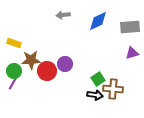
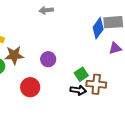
blue diamond: (98, 21) -> (98, 28), moved, turned -30
red circle: (47, 71) -> (30, 87), moved

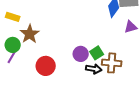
brown star: (14, 55) -> (30, 34), turned -30
purple circle: (48, 59) -> (81, 54), moved

